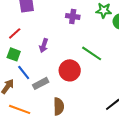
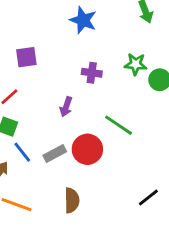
purple arrow: (44, 45) -> (66, 107), moved
gray rectangle: (41, 83) -> (55, 154), moved

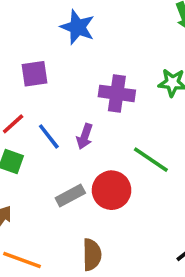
blue star: (83, 20) -> (77, 27), moved
purple cross: (92, 73) -> (117, 93), size x1.4
blue line: (22, 152) -> (49, 136), moved

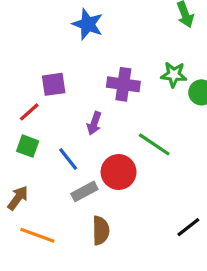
purple square: (35, 74) -> (54, 84), moved
blue line: (49, 136) -> (68, 159), moved
gray rectangle: (70, 196) -> (84, 191), moved

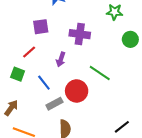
green star: (174, 75) -> (115, 12), moved
purple square: (54, 84) -> (41, 27), moved
red line: (29, 112) -> (29, 52), moved

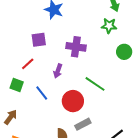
gray rectangle: (54, 104) -> (83, 124), moved

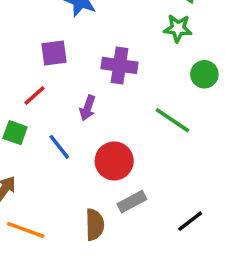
green line: (95, 84) -> (173, 120), moved

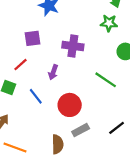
black line: (190, 221) -> (117, 128), moved

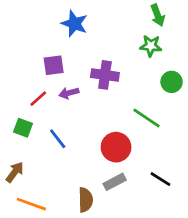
purple arrow: (53, 72) -> (69, 93), moved, turned 56
red circle: (70, 105) -> (116, 147), moved
black line: (117, 128) -> (160, 179), turned 70

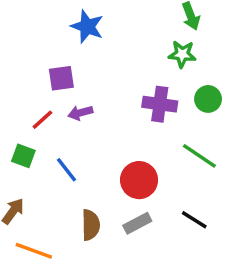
purple cross: (105, 75) -> (160, 104), moved
green line: (147, 118) -> (199, 156), moved
brown semicircle: (85, 200) -> (91, 225), moved

